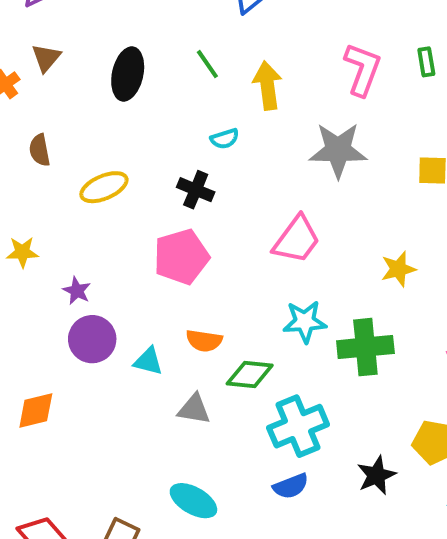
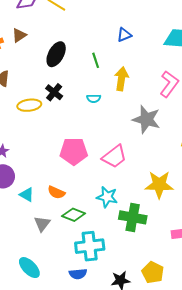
black cross: (196, 190) -> (54, 92), moved
pink pentagon: (181, 257) -> (74, 151), moved
yellow star: (398, 269) -> (159, 185), size x1.6
gray triangle: (194, 409) -> (42, 224), turned 42

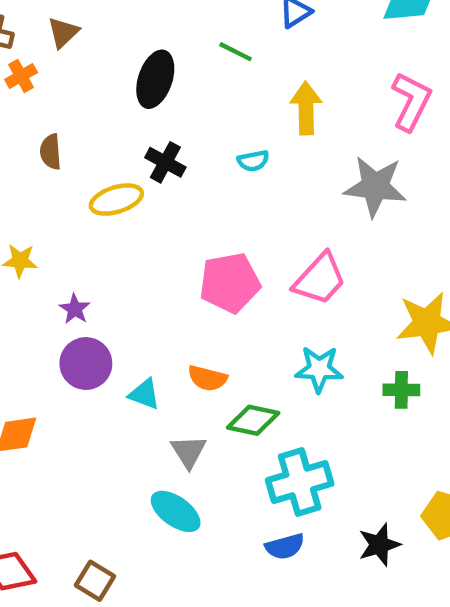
brown triangle: (19, 35) -> (63, 33), moved
green line: (96, 60) -> (235, 52), moved, turned -35
green cross: (133, 217) -> (401, 390), moved, size x0.6
cyan ellipse: (29, 268) -> (176, 511), moved

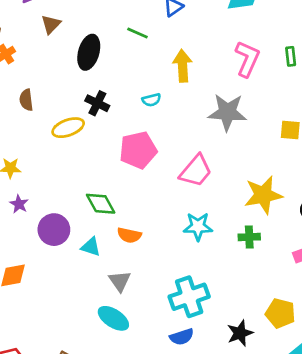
brown triangle: (63, 33) -> (51, 24), moved
pink pentagon: (230, 283) -> (138, 150), moved
purple star: (75, 309) -> (19, 204), moved
green diamond: (253, 420) -> (101, 204), moved, turned 52

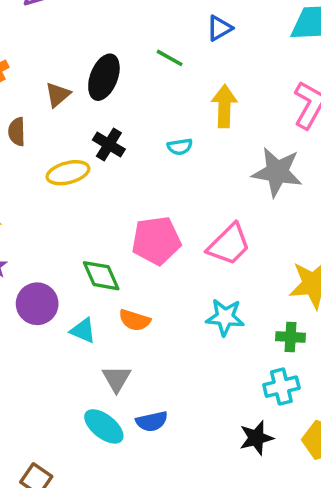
brown triangle: (51, 24) -> (58, 95), moved
pink pentagon: (138, 150) -> (156, 241), moved
cyan cross: (189, 297) -> (281, 387), moved, size x0.7
black star: (240, 333) -> (256, 438), moved
blue semicircle: (182, 337) -> (152, 421), moved

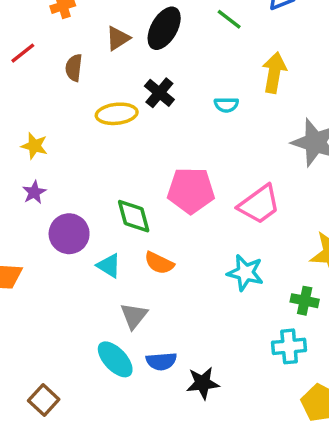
black star: (256, 438) -> (203, 383), moved

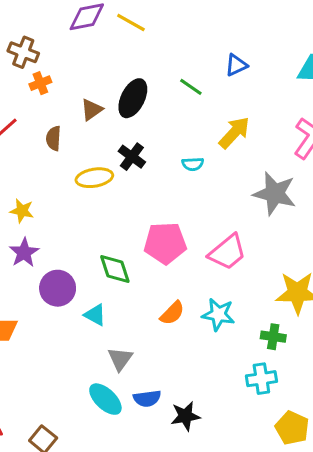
yellow arrow: (274, 73) -> (234, 133), turned 36
purple star: (34, 192) -> (24, 253), size x1.4
orange semicircle: (159, 263) -> (172, 313), moved, turned -68

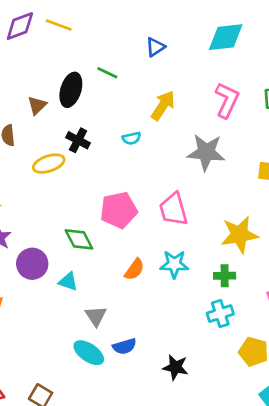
green line: (191, 87) -> (107, 73), moved
pink trapezoid: (227, 252) -> (174, 209), turned 123
black star: (185, 416) -> (175, 367), moved, turned 30

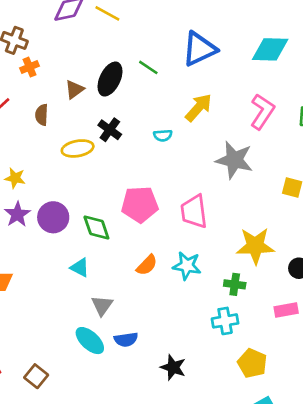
blue triangle: (155, 47) -> (199, 49), size x1.8
purple circle: (32, 264) -> (53, 217), moved

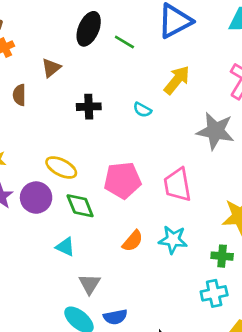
black ellipse: (110, 79) -> (89, 29), moved
black cross: (110, 130) -> (89, 107), turned -35
cyan semicircle: (163, 135) -> (142, 110), turned 36
yellow ellipse: (78, 148) -> (61, 167), moved, turned 40

